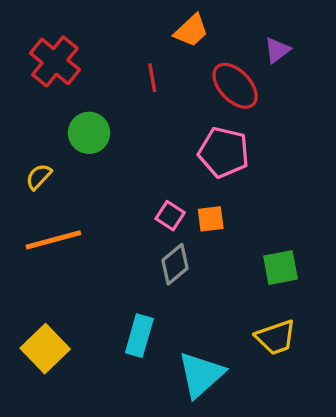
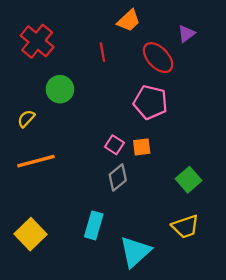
green square: (281, 268) -> (189, 180), turned -30

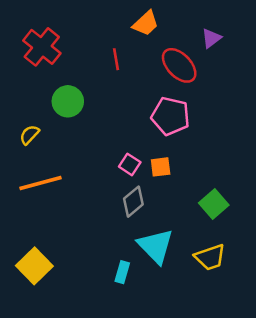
cyan rectangle: (94, 225) -> (122, 272), moved, size x0.7
cyan triangle: (135, 252) -> (156, 246), moved, turned -32

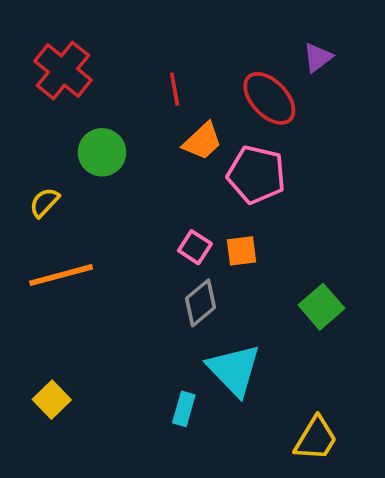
orange trapezoid: (146, 23) -> (202, 141), moved
yellow trapezoid: (210, 257) -> (316, 439), moved, turned -40
yellow square: (34, 266) -> (52, 400), size x0.7

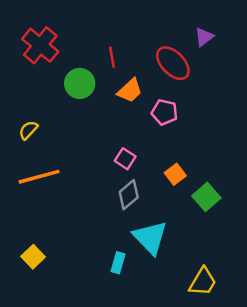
green circle: (102, 152) -> (80, 83), moved
pink pentagon: (256, 175) -> (165, 112), size x0.7
orange square: (241, 251) -> (175, 174), moved, turned -30

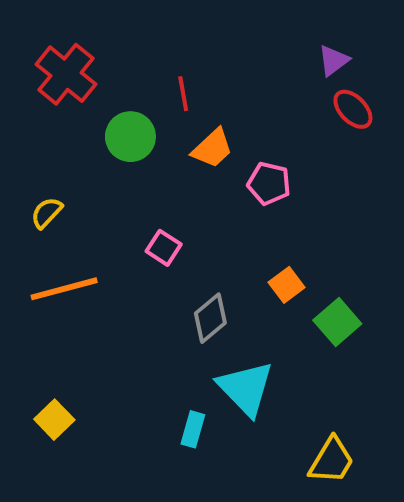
red ellipse: (173, 63) -> (353, 109), moved, size x0.7
pink square: (125, 159) -> (164, 248), moved

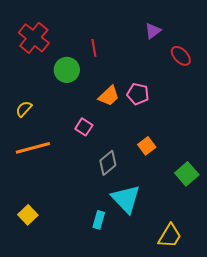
purple triangle: (333, 60) -> (153, 31), moved
orange trapezoid: (212, 148) -> (109, 96), moved
green square: (337, 322) -> (187, 174), moved

